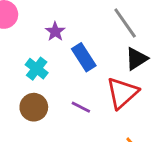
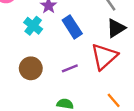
cyan cross: (37, 69) -> (33, 26), moved
purple line: (81, 107) -> (70, 68), turned -49

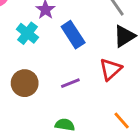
red triangle: (104, 56) -> (111, 69), size x0.7

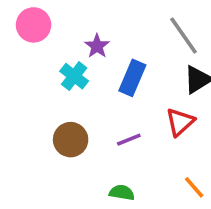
blue rectangle: (73, 35) -> (132, 78), turned 56

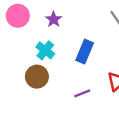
purple star: (97, 46) -> (54, 19), moved
brown circle: (71, 140) -> (37, 77), moved

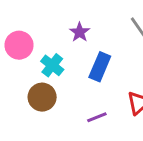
pink circle: (18, 16) -> (19, 45), moved
purple star: (54, 19) -> (80, 32), moved

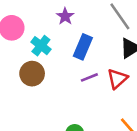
purple line: (97, 117) -> (89, 77), moved

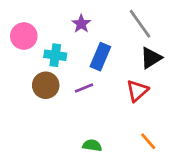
cyan cross: (41, 46) -> (55, 55), turned -30
purple line: (89, 77) -> (84, 88), moved

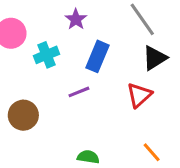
cyan cross: (55, 55) -> (46, 55), turned -30
brown circle: (46, 85) -> (23, 115), moved

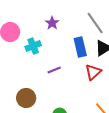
blue rectangle: (97, 56) -> (80, 47), moved, turned -36
brown circle: (23, 115) -> (26, 98), moved

